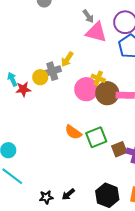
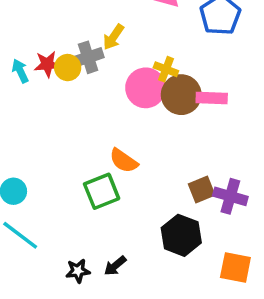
red star: (23, 89) -> (47, 64), moved
green square: (96, 137) -> (102, 191), moved
black hexagon: (107, 195) -> (181, 235), moved

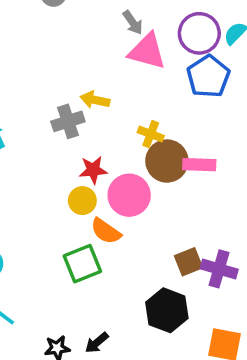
yellow arrow: (113, 37) -> (95, 100), turned 68
red star: (47, 64) -> (93, 170), moved
yellow circle: (68, 68) -> (82, 201), moved
pink circle: (146, 88) -> (129, 195), moved

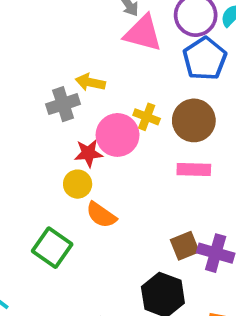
brown circle: (167, 161) -> (194, 120), moved
pink rectangle: (199, 165) -> (194, 169), moved
pink circle: (129, 195) -> (118, 135), moved
green square: (82, 264) -> (52, 248), moved, turned -33

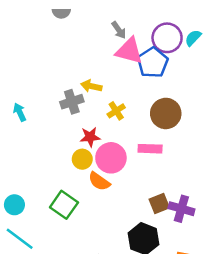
blue pentagon: (205, 59) -> (153, 63), moved
yellow cross: (147, 117) -> (116, 111), moved, turned 36
pink circle: (118, 135) -> (111, 158), moved
pink rectangle: (194, 169) -> (150, 149), moved

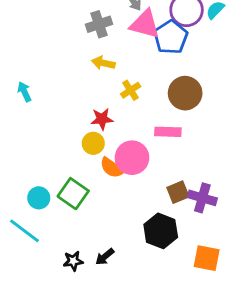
gray cross: (72, 102) -> (99, 24), moved
pink circle: (111, 158) -> (132, 158), moved
cyan circle: (14, 205) -> (39, 198), moved

